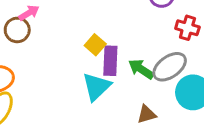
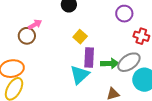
yellow square: (95, 45) -> (80, 37), moved
green arrow: (141, 69) -> (110, 63), turned 144

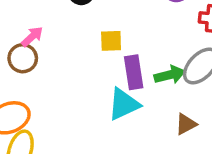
yellow square: (80, 37) -> (111, 41), turned -32
cyan triangle: (80, 75) -> (124, 104), turned 30

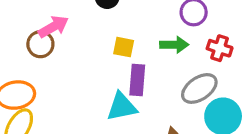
pink arrow: (32, 37) -> (53, 27), size x1.4
green arrow: (170, 75) -> (174, 45), moved

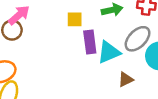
cyan triangle: (122, 107) -> (109, 52), moved

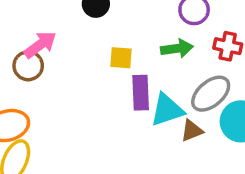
brown triangle: (126, 79) -> (192, 131), moved

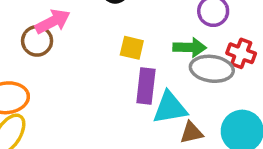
gray ellipse: (211, 94) -> (212, 69), moved, turned 39

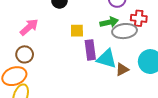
brown circle: (37, 41) -> (25, 54), moved
cyan triangle: (170, 108) -> (107, 59), turned 40

